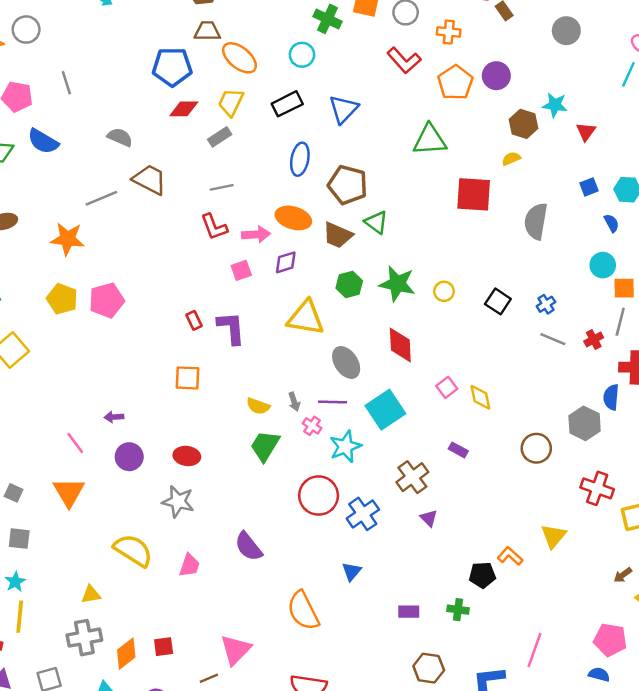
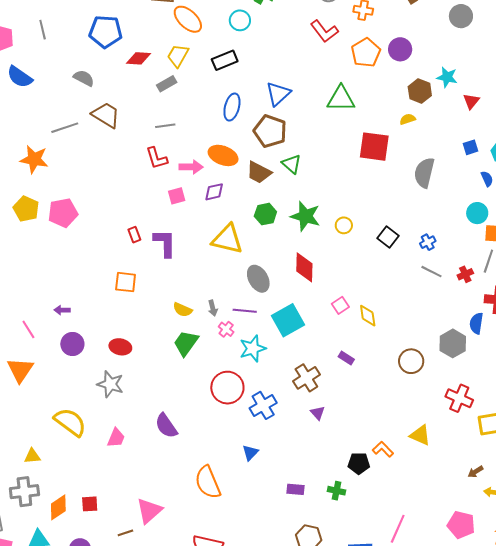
blue pentagon: (172, 67) -> (106, 32), moved
blue triangle: (344, 109) -> (278, 94), moved
yellow triangle: (554, 536) -> (420, 435), turned -50

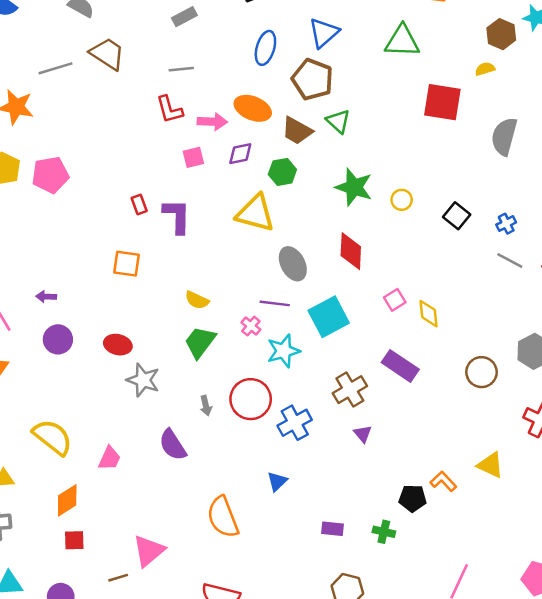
green hexagon: (265, 214) -> (282, 172), moved
gray arrow: (213, 308) -> (206, 406), moved
purple rectangle: (346, 358) -> (400, 366), size x1.8
gray star: (110, 384) -> (143, 380), moved
orange diamond: (58, 507) -> (67, 500), moved

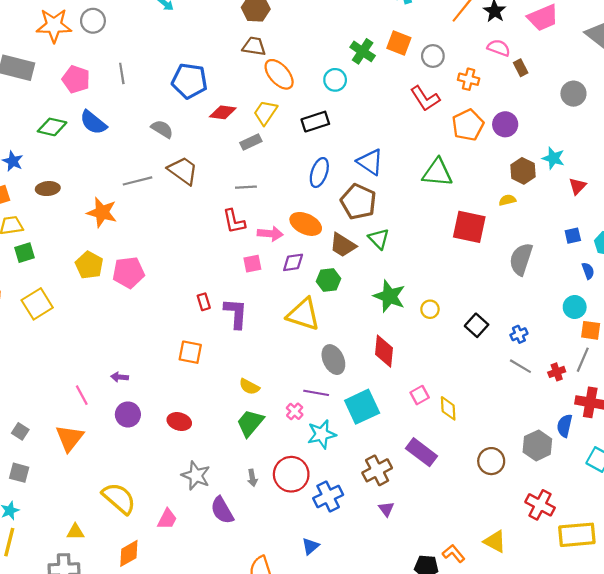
blue triangle: (324, 33) -> (370, 162), turned -48
gray star: (143, 380) -> (196, 476), moved

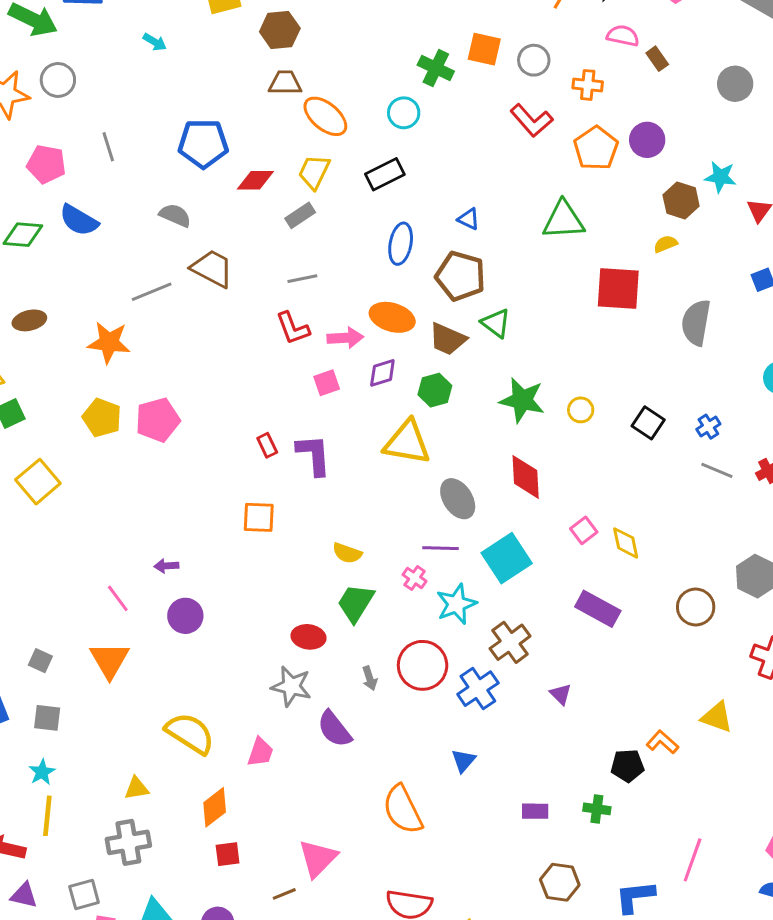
blue triangle: (370, 162) -> (469, 219), size x0.6
red ellipse: (179, 422) -> (308, 637), moved
brown cross: (377, 470) -> (510, 642), moved

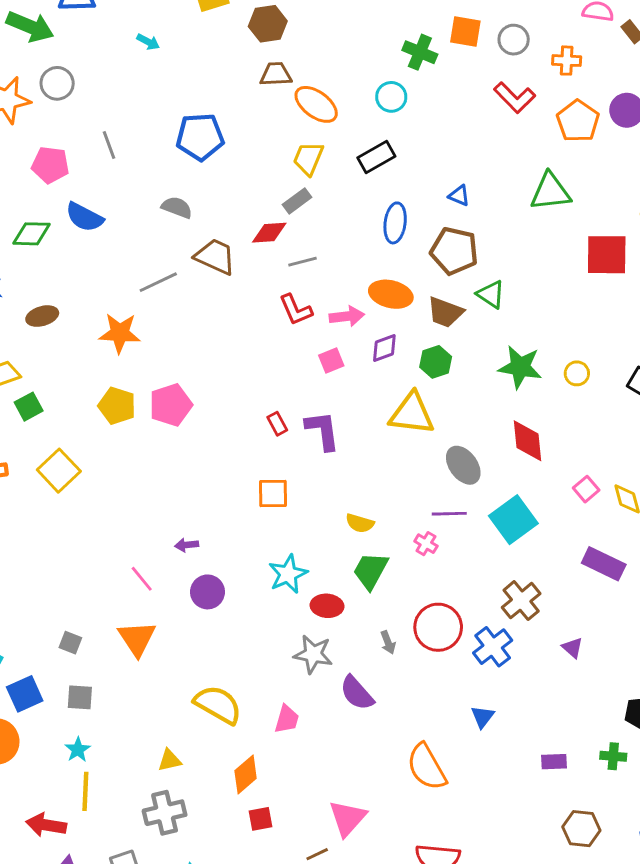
red diamond: (255, 180) -> (269, 233), moved
cyan star: (456, 604) -> (288, 574), moved

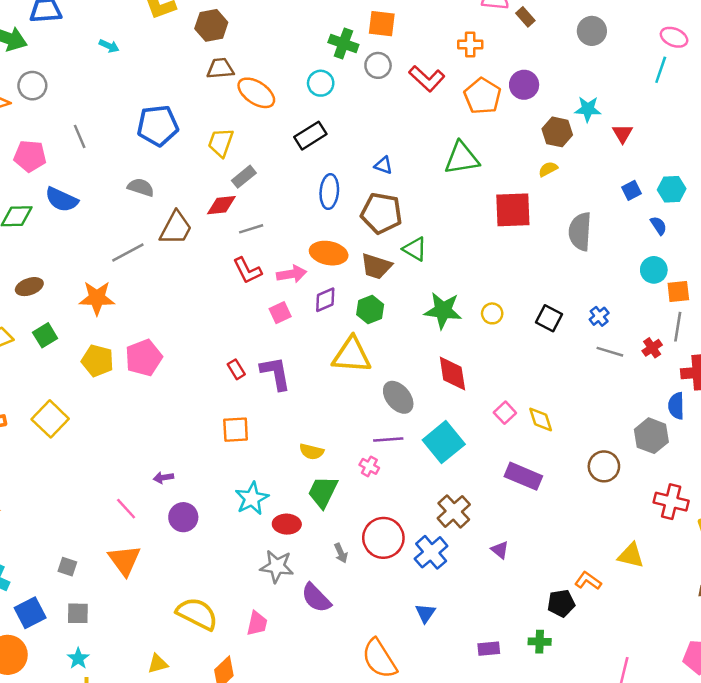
gray circle: (514, 40) -> (378, 65), moved
yellow trapezoid: (308, 158) -> (221, 142), moved
brown trapezoid: (215, 257) -> (176, 228), turned 96
green square: (29, 407) -> (45, 335), moved

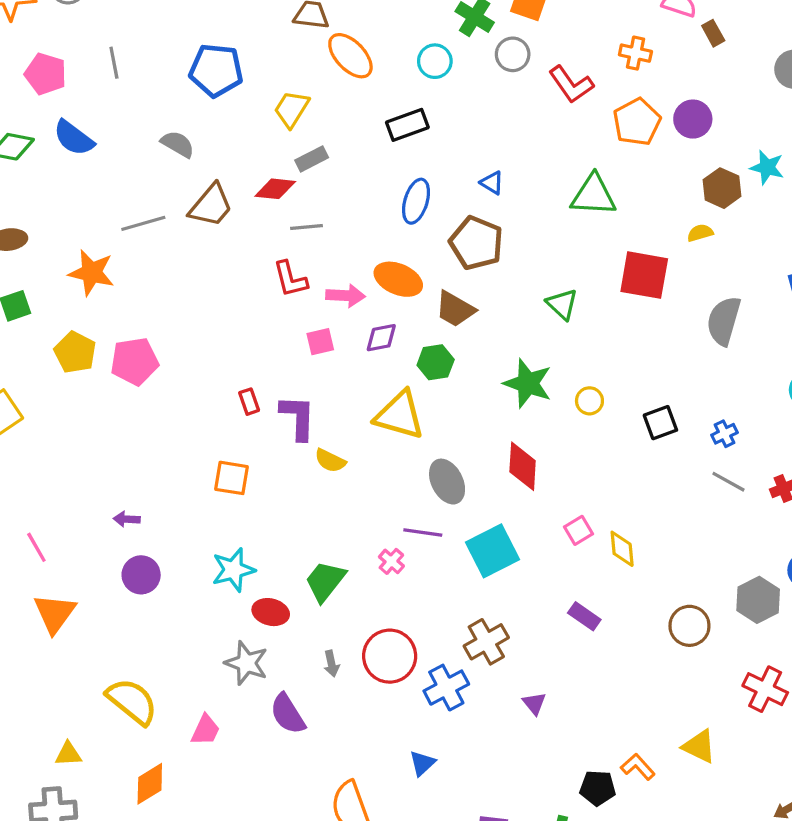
green triangle: (415, 249) -> (562, 304), moved
black square: (549, 318) -> (660, 423), turned 30
yellow semicircle: (312, 452) -> (330, 461), moved
purple rectangle: (523, 476) -> (584, 616), size x0.7
pink line: (126, 509) -> (36, 547), moved

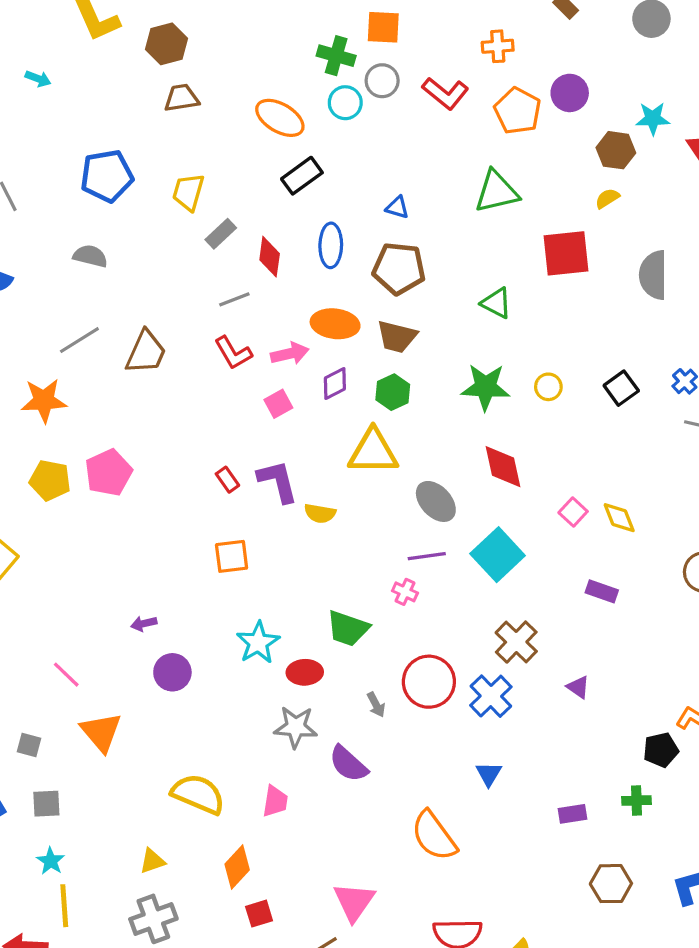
orange ellipse: (350, 56) -> (280, 118), moved
cyan circle: (435, 61) -> (345, 103), moved
red diamond: (275, 189) -> (270, 257), moved, turned -72
brown trapezoid: (211, 205) -> (146, 352), moved
green trapezoid: (325, 581) -> (348, 628), turned -93

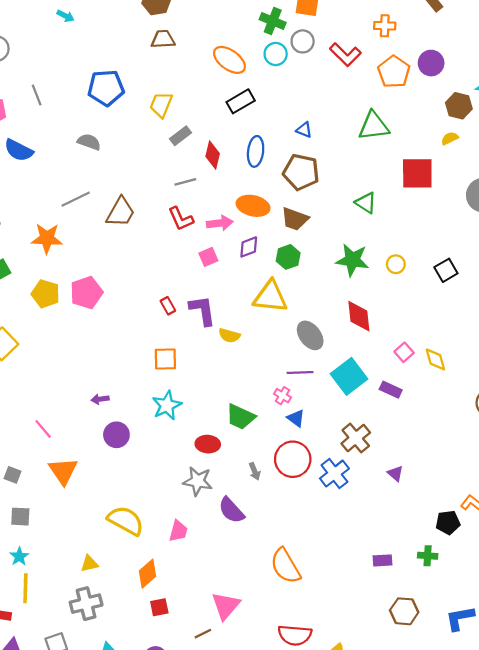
purple rectangle: (602, 591) -> (391, 390), moved
cyan star: (258, 643) -> (167, 405), moved
blue triangle: (489, 774) -> (296, 418), moved, turned -30

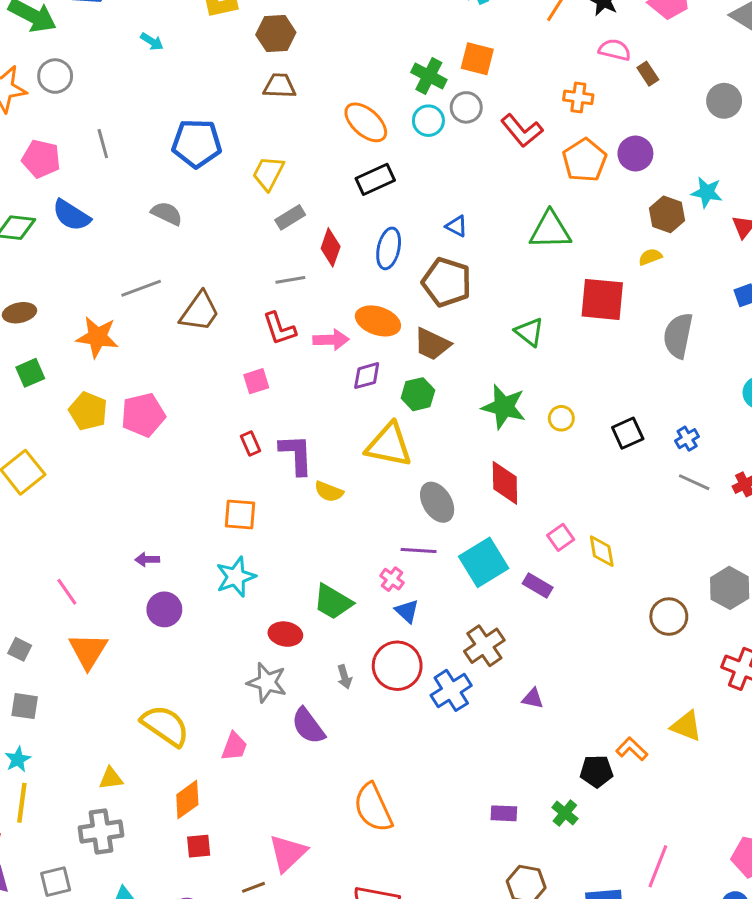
pink square: (208, 257) -> (256, 381), moved
purple triangle: (395, 473) -> (533, 698), turned -35
green cross: (428, 556) -> (565, 813), turned 30

